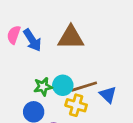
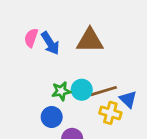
yellow cross: (76, 105) -> (110, 113), moved

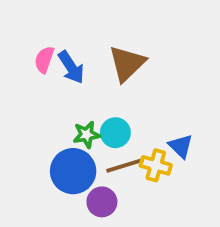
brown triangle: (90, 41) -> (127, 63), turned -44
brown line: (104, 91) -> (125, 165), moved
blue circle: (52, 117) -> (73, 171), size x1.5

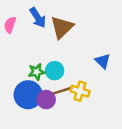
blue arrow: (71, 67) -> (38, 18), moved
blue triangle: (181, 146) -> (103, 61), moved
purple circle: (102, 202) -> (46, 100), moved

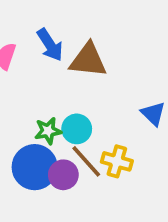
brown triangle: (62, 27) -> (88, 60), turned 50
brown line: (61, 91) -> (86, 161), turned 65

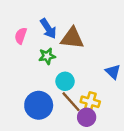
green star: (48, 131) -> (47, 56), moved
purple circle: (63, 175) -> (87, 117), moved

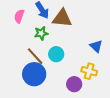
brown line: (71, 102) -> (35, 56), moved
yellow cross: (90, 102) -> (89, 71), moved

